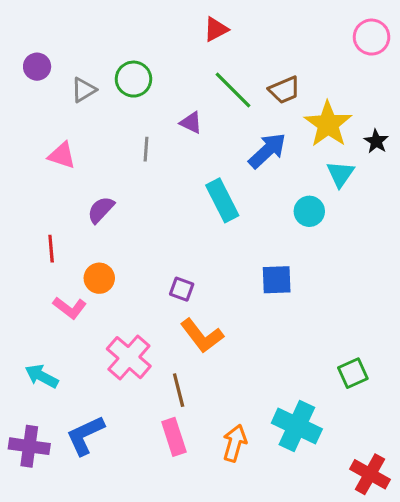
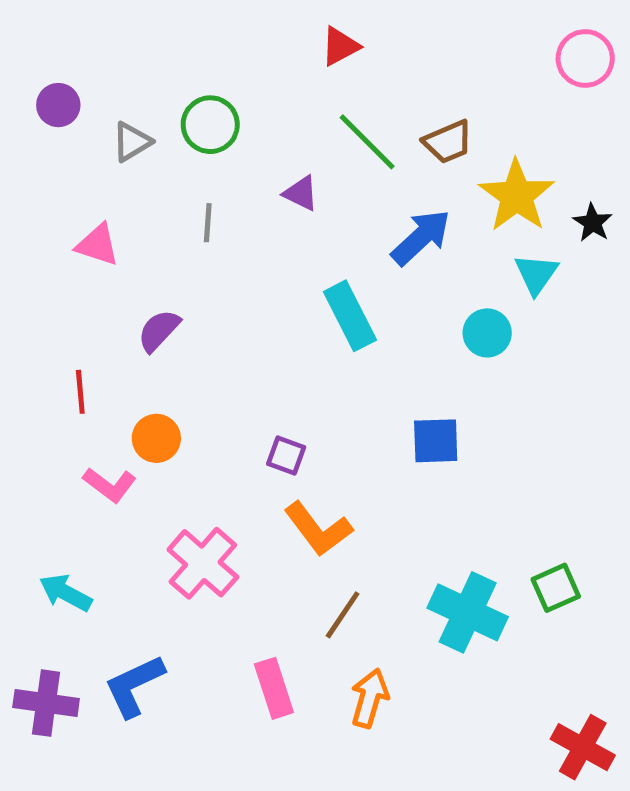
gray line: (146, 149) -> (208, 223), moved
brown line: (179, 390) -> (343, 615), moved, turned 48
cyan cross: (297, 426) -> (468, 612), moved

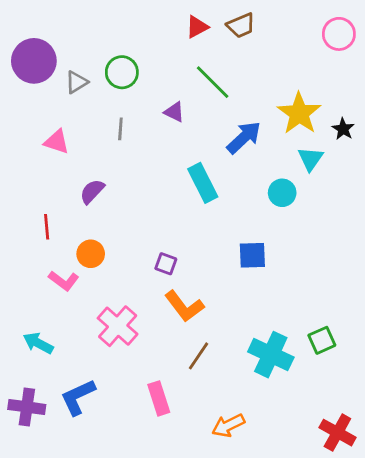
purple circle: (58, 105) -> (34, 61), size x1.8
brown trapezoid: (448, 142) -> (241, 25), moved
orange arrow: (370, 698) -> (228, 425), moved, turned -132

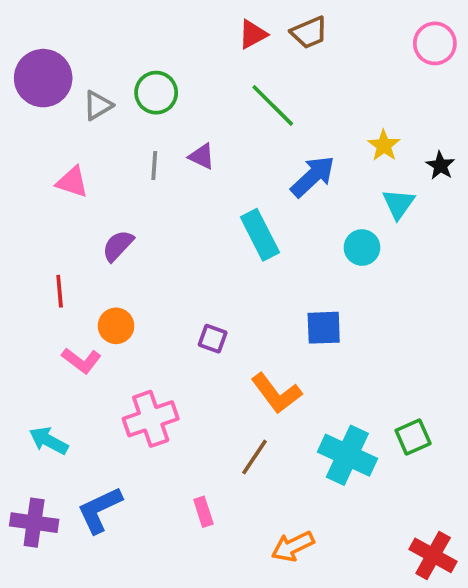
purple triangle: (174, 112) -> (202, 156), moved
yellow star: (299, 113) -> (384, 145), size x0.6
orange L-shape: (184, 306) -> (276, 393), moved
pink cross: (118, 326) -> (151, 419), turned 30
pink rectangle: (159, 398) -> (203, 512), size x0.7

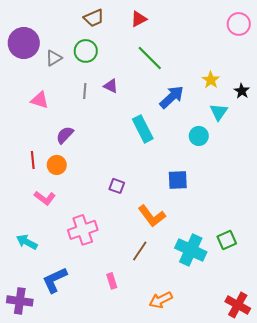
brown trapezoid: (309, 33) -> (94, 18), moved
orange circle: (116, 326) -> (57, 165), moved
purple cross: (34, 523) -> (20, 301), moved

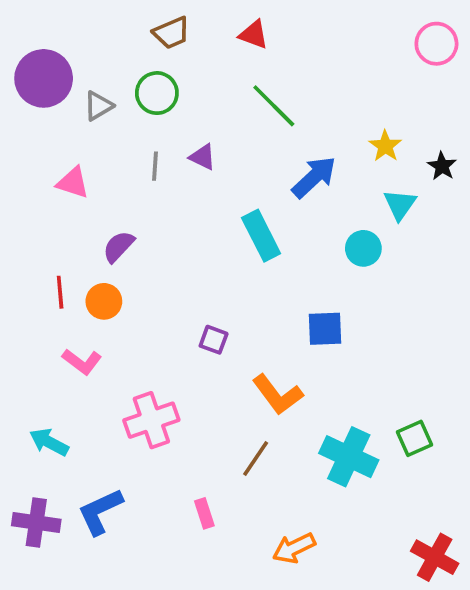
red triangle: (139, 19) -> (254, 35), turned 48
purple cross: (20, 301) -> (36, 522), moved

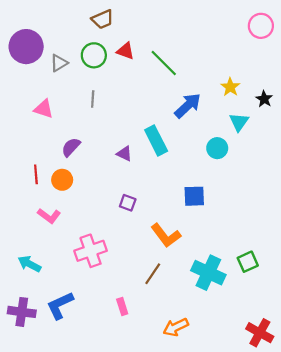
red triangle: (254, 35) -> (125, 51), moved
purple triangle: (203, 157) -> (124, 154), moved

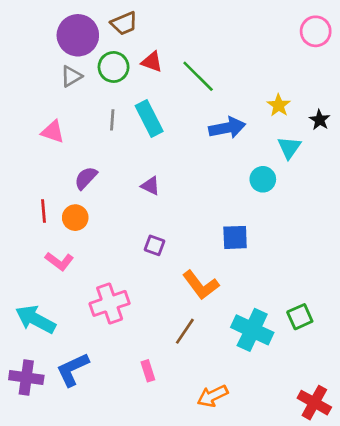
purple circle: (26, 47) -> (78, 35), moved
blue arrow: (188, 106) -> (227, 128), turned 32
cyan rectangle: (156, 140) -> (149, 119), moved
cyan arrow: (29, 264) -> (36, 319), size x1.4

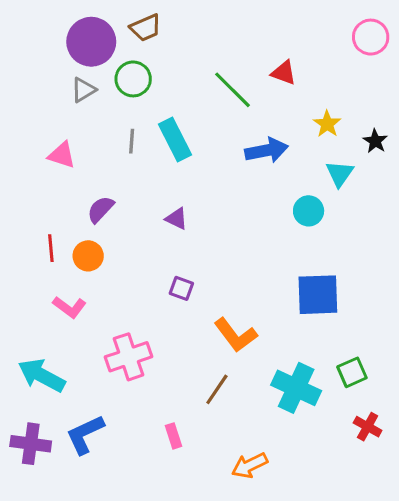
red triangle: (152, 62) -> (284, 73), moved
blue square: (235, 237) -> (318, 295), moved, size x1.4
red cross: (314, 403) -> (368, 427), moved, size x0.7

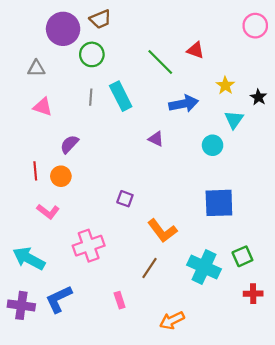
gray triangle: (83, 90) -> (36, 68), moved, turned 30
purple triangle: (177, 219) -> (156, 139), moved
red cross: (368, 427) -> (253, 294), turned -30

